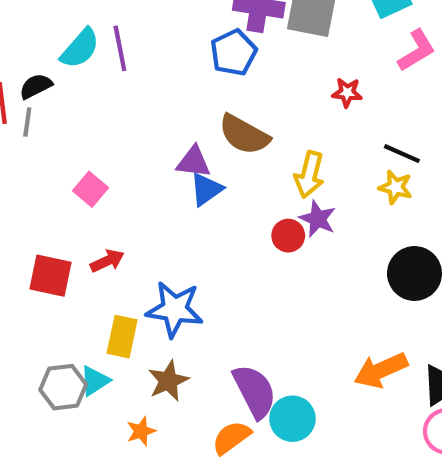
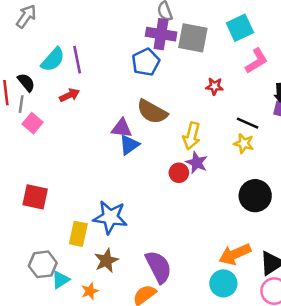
black semicircle: (36, 86) -> (26, 82), turned 78
pink square: (90, 189) -> (33, 123), moved
red arrow: (107, 261) -> (69, 95), moved
cyan triangle: (95, 381) -> (61, 280), moved
cyan circle: (292, 419) -> (223, 283), moved

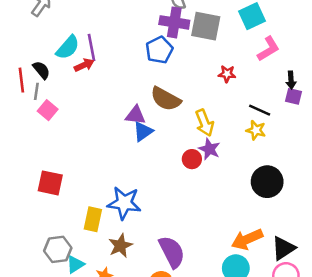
red arrow: (69, 95) -> (84, 65), moved
yellow arrow: (192, 136) -> (204, 123), turned -36

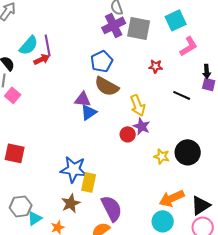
purple cross: (174, 22) -> (114, 25), turned -35
blue pentagon: (159, 50) -> (102, 61), moved
yellow star: (256, 130) -> (162, 156), moved
yellow rectangle: (93, 219) -> (89, 182), moved

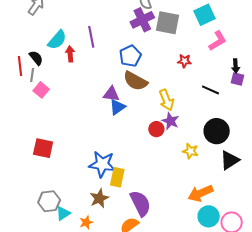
purple line: (48, 45) -> (91, 37), moved
red arrow: (42, 59) -> (70, 54), turned -70
black circle: (188, 152) -> (217, 131), moved
black triangle: (201, 205) -> (230, 160), moved
cyan circle: (163, 221) -> (209, 216), moved

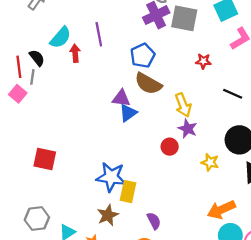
pink square: (41, 90) -> (18, 94), moved
red circle: (156, 129) -> (170, 147), moved
gray hexagon: (49, 201) -> (37, 219), moved
purple semicircle: (140, 203) -> (154, 221), size x0.6

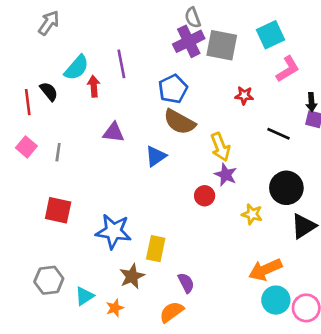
gray line: (32, 77) -> (58, 152), moved
pink square: (18, 94) -> (26, 147), moved
purple triangle: (121, 98) -> (114, 132), moved
blue star: (111, 177) -> (114, 231), moved

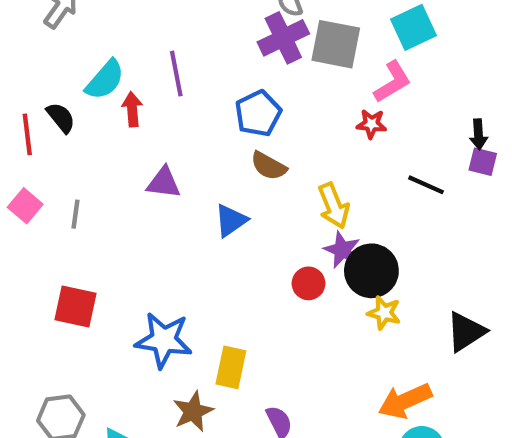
pink L-shape: (288, 69) -> (392, 82), moved
brown semicircle: (179, 122) -> (269, 166), size x0.7
black circle: (286, 188) -> (371, 271), moved

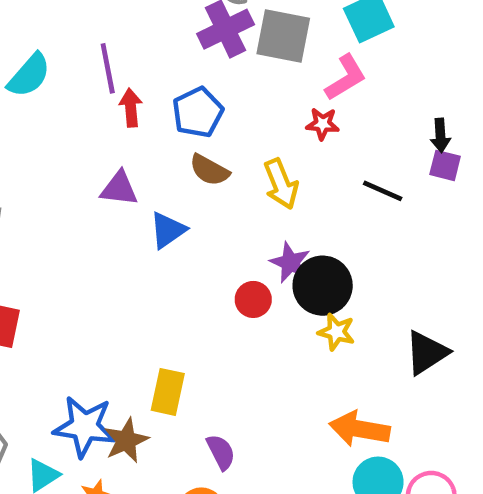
red arrow: (132, 109) -> (131, 108), moved
purple triangle: (164, 183) -> (119, 189), moved
yellow arrow: (334, 206) -> (281, 184), moved
blue star: (164, 340) -> (85, 427), moved
orange arrow: (405, 401) -> (360, 429), turned 34

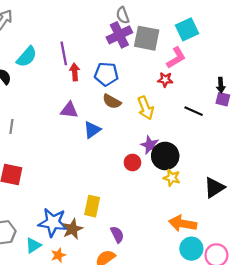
blue pentagon: (198, 112) -> (106, 74), turned 30

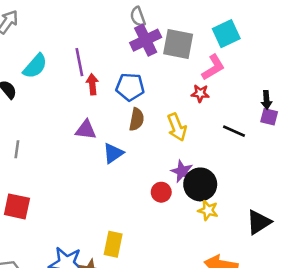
gray semicircle: (123, 15) -> (138, 17), moved
brown semicircle: (112, 101) -> (137, 119), turned -108

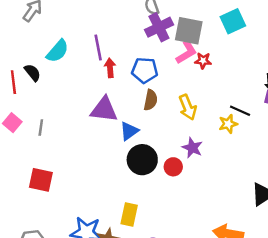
pink L-shape: (213, 67) -> (186, 52), moved
red star: (200, 93) -> (203, 61), moved
purple triangle: (86, 130) -> (104, 110), size x1.4
black circle: (200, 184) -> (142, 160), moved
yellow star: (208, 210) -> (228, 124), moved, turned -30

